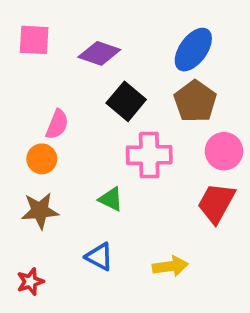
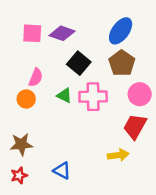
pink square: (34, 40) -> (32, 33), moved
green triangle: (111, 199) -> (64, 95), moved
brown star: (40, 211) -> (21, 144), moved
blue triangle: (99, 257) -> (62, 171), moved
yellow arrow: (170, 266) -> (118, 155), moved

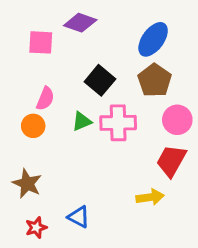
purple diamond: (62, 33) -> (80, 23), moved
green triangle: (64, 95) -> (82, 121), turned -49
brown star: (21, 144) -> (27, 184), turned 30
red star: (19, 175) -> (36, 228), moved

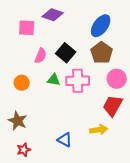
pink semicircle: (45, 99) -> (41, 56), moved
green triangle: (82, 121) -> (54, 80), turned 32
blue triangle: (79, 217) -> (65, 140), moved

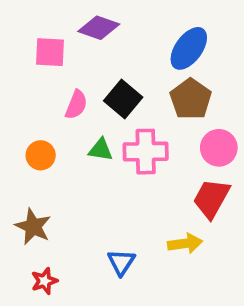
blue triangle: (65, 140) -> (121, 262), turned 35

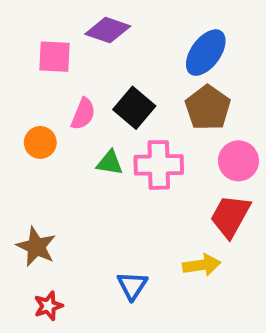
orange circle: (41, 155) -> (40, 142), moved

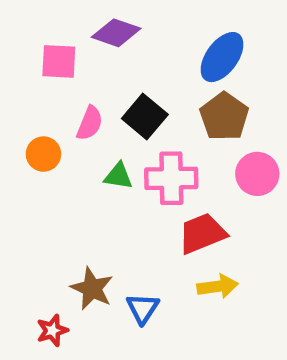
red trapezoid: (230, 216) -> (202, 233), moved, turned 39
brown star: (36, 247) -> (92, 289), moved

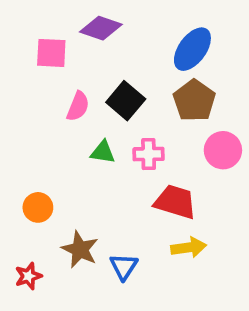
orange circle: (43, 154) -> (38, 207), moved
pink cross: (171, 178) -> (149, 154), size x0.7
red trapezoid: (202, 233) -> (175, 202), turned 39
red star: (52, 330) -> (28, 276), moved

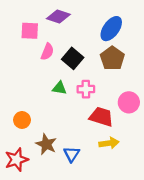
pink semicircle: (78, 106) -> (47, 52), moved
pink circle: (223, 150) -> (129, 102), moved
red star: (28, 276) -> (17, 160), size x1.5

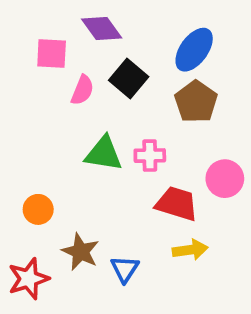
purple diamond: (58, 16) -> (102, 28), turned 35
black square: (73, 58) -> (129, 79), moved
green triangle: (59, 88) -> (104, 154), size x1.5

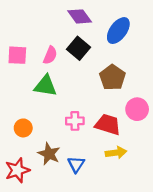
purple diamond: (102, 28) -> (80, 16), moved
pink square: (52, 54) -> (17, 55), moved
brown pentagon: (196, 102) -> (112, 77), moved
green triangle: (104, 154) -> (46, 86), moved
pink cross: (150, 156) -> (75, 121), moved

